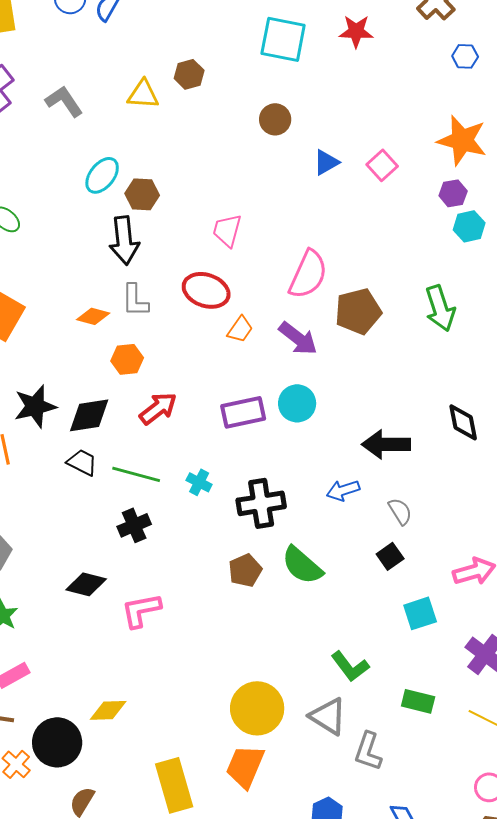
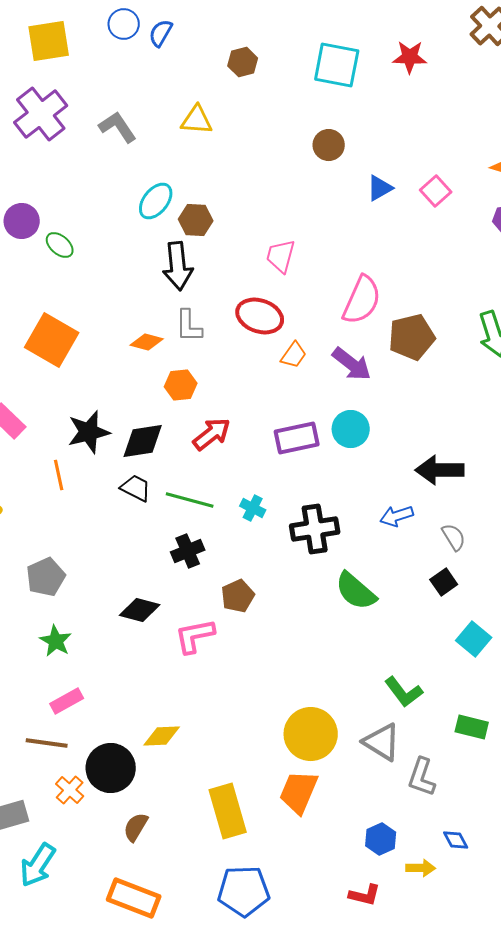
brown hexagon: (189, 74) -> (243, 62), moved
brown pentagon: (245, 570) -> (238, 596), moved
cyan square: (420, 613) -> (474, 639), turned -32

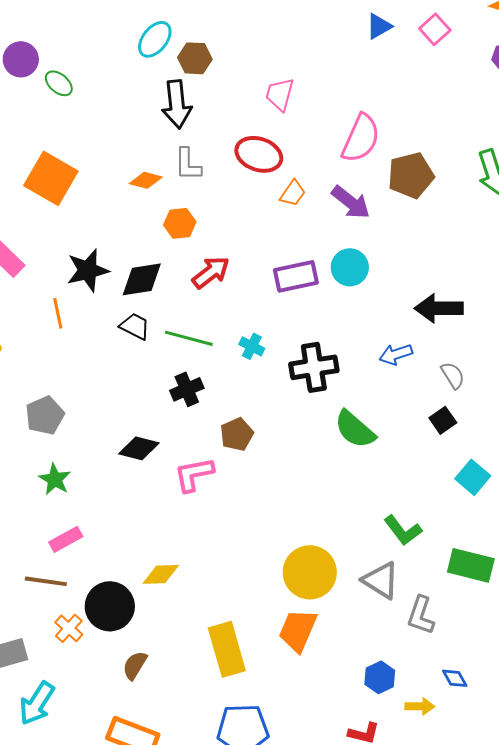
green rectangle: (472, 727) -> (471, 565), size x1.4

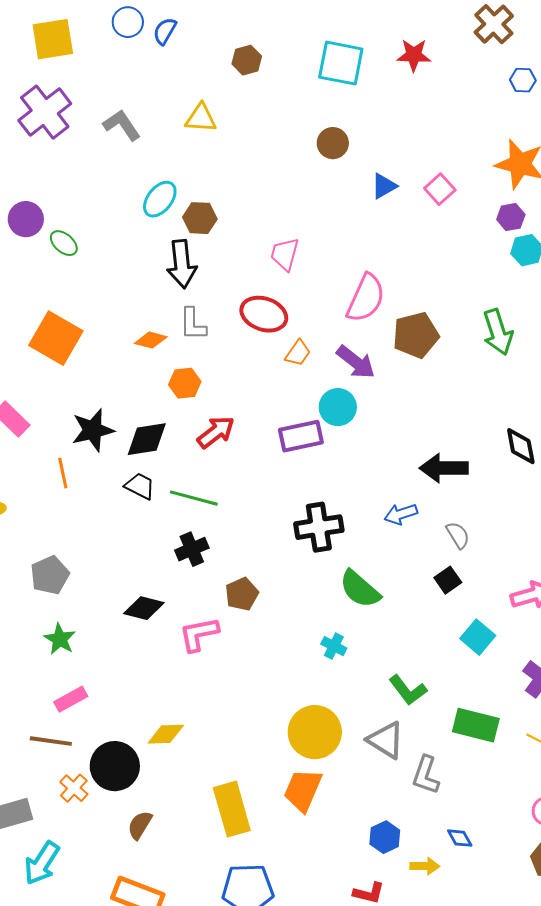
cyan circle: (350, 267) -> (338, 407), moved
cyan cross: (252, 346) -> (334, 646), moved

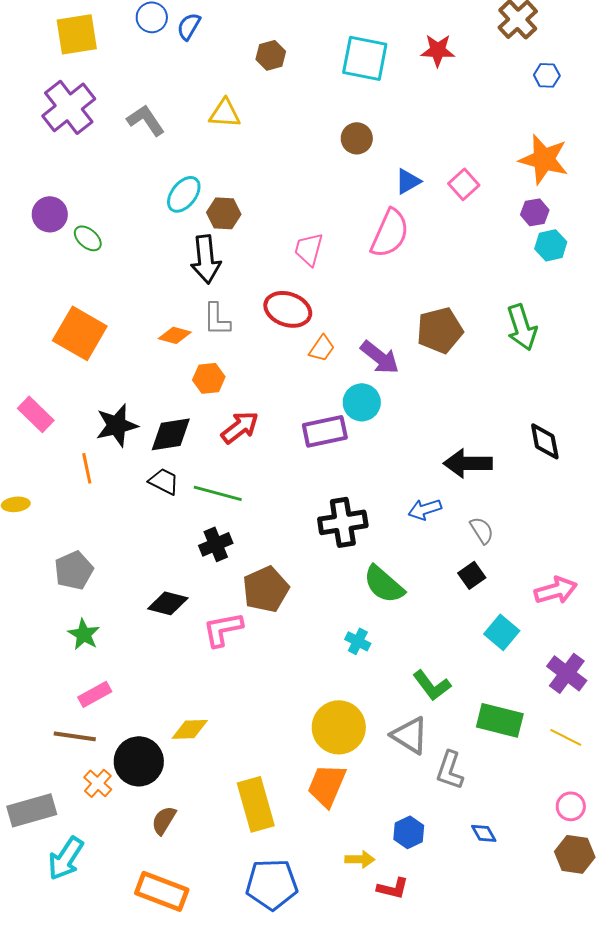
pink semicircle: (366, 298) -> (390, 233), moved
brown pentagon: (242, 594) -> (266, 589), size x1.4
yellow arrow: (425, 866) -> (360, 859), moved

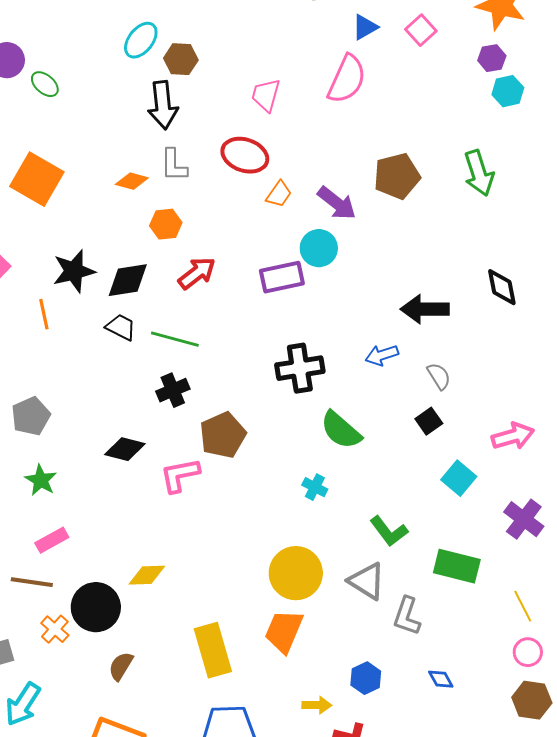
yellow line: (566, 737) -> (523, 606), moved, turned 36

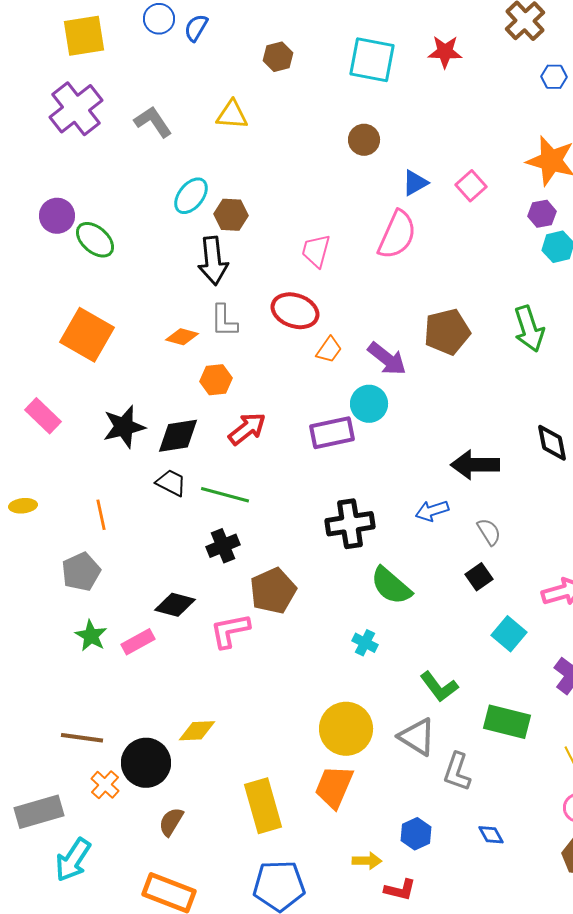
green ellipse: (45, 84) -> (95, 240), size x1.4
orange line: (44, 314) -> (101, 515), moved
pink rectangle: (52, 540) -> (138, 642), moved

